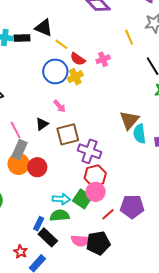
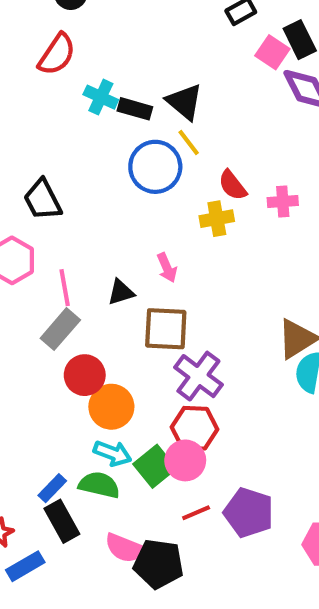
yellow line: (61, 44) -> (189, 142), moved
blue circle: (55, 71) -> (155, 167), moved
orange circle: (19, 164) -> (111, 407), moved

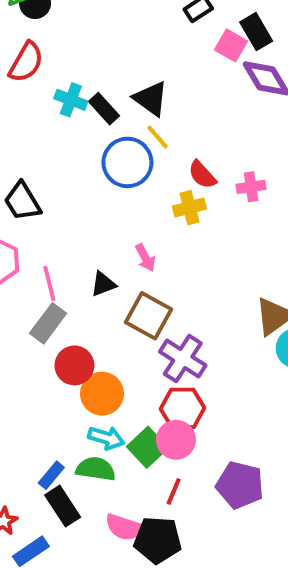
black rectangle: (135, 109) -> (104, 109), turned 36
brown square: (166, 329) -> (148, 316), turned 30
red line: (196, 513) -> (174, 491), moved, turned -40

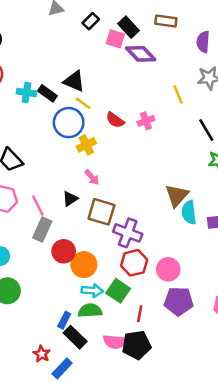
yellow cross: (189, 208) -> (86, 145), moved
pink circle: (176, 440) -> (168, 269), moved

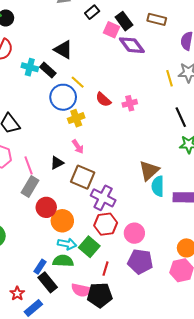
black triangle: (74, 81) -> (63, 50), moved
yellow line: (178, 94) -> (169, 78), moved

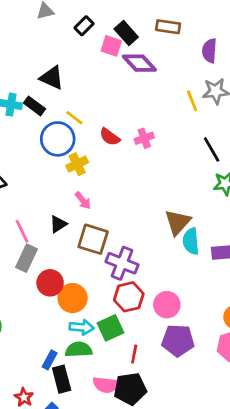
green square: (89, 247) -> (110, 328), turned 30
black rectangle: (48, 282) -> (62, 379), turned 30

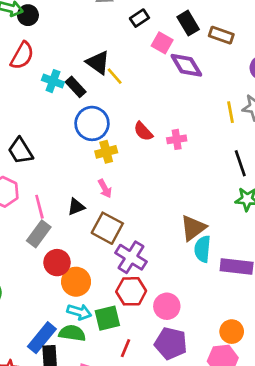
black rectangle: (126, 33) -> (188, 23), moved
yellow line: (74, 118) -> (115, 76), moved
blue rectangle: (50, 360) -> (42, 338), size x1.6

